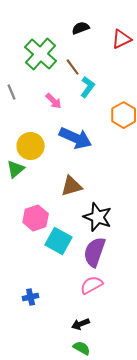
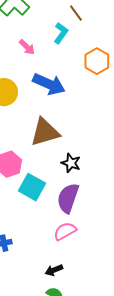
brown line: (73, 67) -> (76, 13), moved
brown triangle: (72, 186) -> (45, 132), size x1.4
black star: (98, 217) -> (71, 163), size x0.7

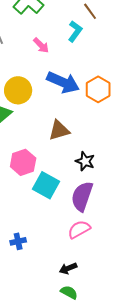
orange hexagon: (97, 61) -> (98, 89), moved
brown triangle: (45, 132) -> (59, 130), size x0.7

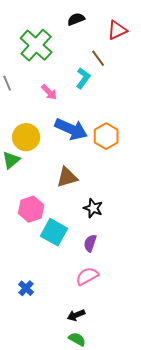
purple semicircle: (82, 196) -> (90, 243), size x0.6
blue cross: (18, 241) -> (26, 288), turned -35

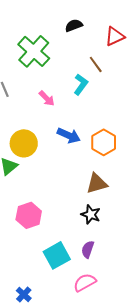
blue arrow: (71, 129) -> (69, 135), size x0.7
brown triangle: (67, 177) -> (97, 183), moved
cyan square: (54, 232) -> (57, 255), moved, turned 32

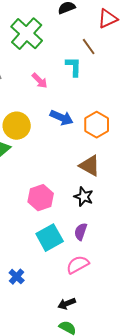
cyan L-shape: (81, 84) -> (74, 67), turned -35
brown triangle: (97, 183) -> (90, 166), turned 45
pink hexagon: (29, 215) -> (41, 198), moved

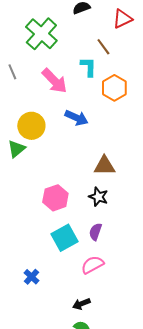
pink arrow: (40, 81) -> (54, 81), size x1.6
orange hexagon: (97, 125) -> (114, 88), moved
brown triangle: (90, 166) -> (104, 166), turned -30

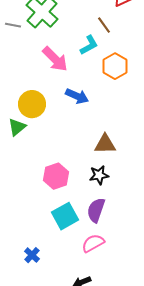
cyan L-shape: (88, 67) -> (89, 45), turned 60
gray line: (12, 72) -> (13, 25), moved, turned -56
black star: (98, 197) -> (99, 175), turned -30
purple semicircle: (95, 232) -> (96, 210), size x1.4

